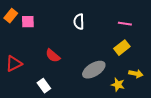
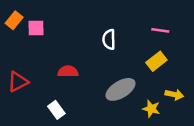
white semicircle: (79, 22) -> (109, 39), moved
red semicircle: (53, 56) -> (68, 71), turned 140

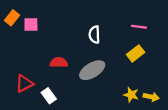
red triangle: (18, 82) -> (24, 84), moved
gray ellipse: (120, 89) -> (92, 70), moved
yellow arrow: (174, 95) -> (151, 97), moved

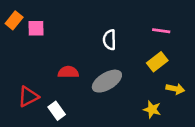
yellow arrow: (151, 97) -> (175, 89), moved

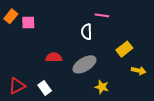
pink line: (161, 31) -> (102, 15), moved
red triangle: (28, 97) -> (17, 86), moved
yellow star: (152, 109) -> (102, 87), moved

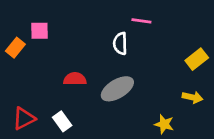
orange rectangle: (11, 16) -> (15, 48), moved
yellow rectangle: (124, 49) -> (197, 59), moved
yellow star: (102, 87) -> (164, 124), moved

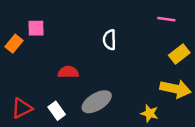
pink line: (141, 21) -> (166, 19), moved
gray ellipse: (117, 89) -> (97, 102), moved
yellow arrow: (192, 97) -> (175, 89), size x1.6

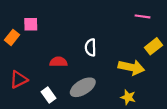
white semicircle: (110, 40) -> (91, 47), moved
yellow arrow: (175, 89) -> (131, 67), moved
red triangle: (22, 108) -> (19, 80), moved

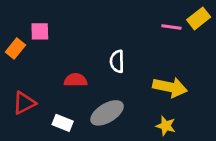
pink line: (142, 16) -> (171, 27), moved
yellow rectangle: (154, 46) -> (199, 18), moved
white rectangle: (48, 95) -> (63, 123), turned -32

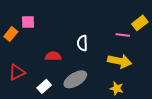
yellow rectangle: (199, 18) -> (140, 23), moved
pink line: (171, 27) -> (123, 35), moved
white rectangle: (63, 123) -> (44, 86), turned -64

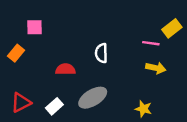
orange rectangle: (11, 34) -> (16, 53), moved
yellow arrow: (120, 61) -> (156, 68), moved, size x0.7
red triangle: (17, 72) -> (21, 103), moved

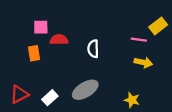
pink square: (35, 27) -> (41, 27), moved
orange rectangle: (16, 53) -> (34, 53), moved, turned -49
red semicircle: (65, 69) -> (59, 40), moved

